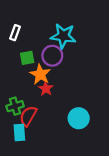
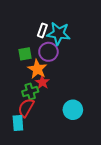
white rectangle: (15, 33) -> (42, 30), moved
green cross: (15, 106) -> (30, 91), moved

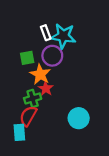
white rectangle: (42, 30) -> (46, 33), turned -40

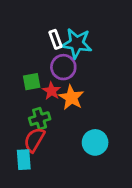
green square: (27, 58) -> (32, 82), moved
orange star: (40, 74) -> (71, 98), moved
red star: (46, 89) -> (51, 91), moved

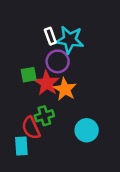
red star: (51, 91) -> (47, 83), size x1.5
green cross: (40, 119) -> (44, 116), moved
red semicircle: (34, 140) -> (31, 128), turned -55

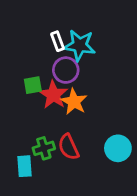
green cross: (44, 116) -> (44, 148), moved
red semicircle: (31, 128) -> (68, 147), moved
cyan circle: (87, 130) -> (118, 148), moved

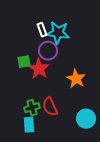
orange star: (74, 102) -> (76, 79), moved
cyan circle: (118, 148) -> (86, 119), moved
cyan rectangle: (25, 166) -> (29, 125), moved

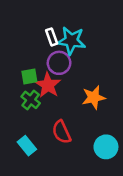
orange star: (76, 79) -> (94, 97), turned 30
green cross: (32, 108) -> (31, 100), moved, turned -35
cyan rectangle: (29, 125) -> (27, 146), moved, turned -35

